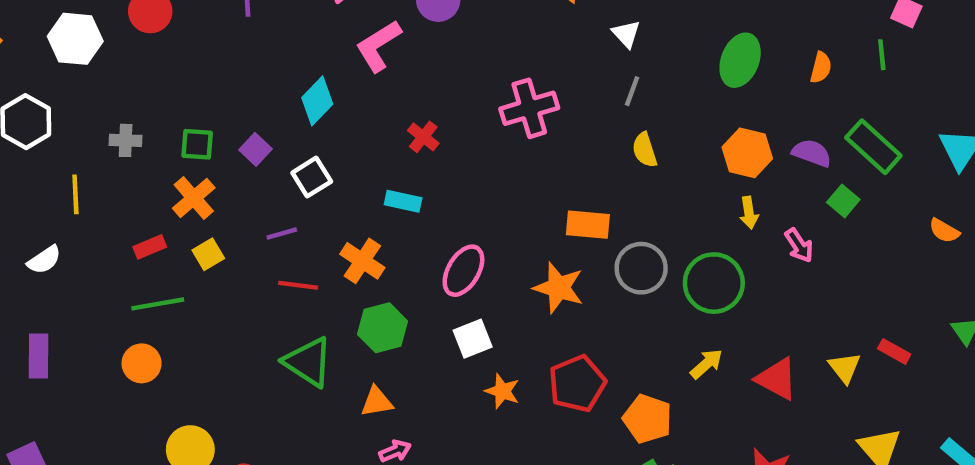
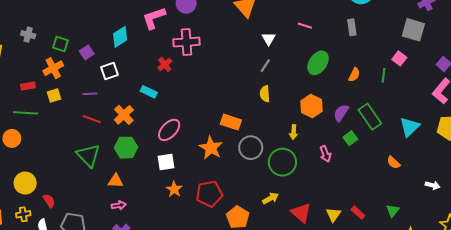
pink cross: (529, 108) -> (186, 42), moved
purple semicircle: (812, 153) -> (341, 113), turned -90
yellow arrow: (749, 213) -> (294, 132), moved

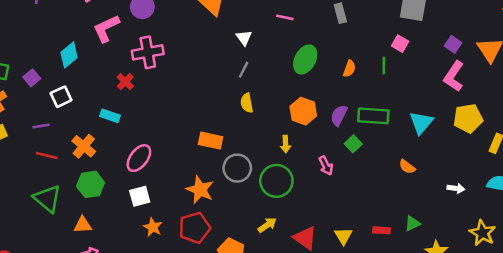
green rectangle: (370, 117) -> (373, 116), turned -45
orange star: (211, 148) -> (200, 190), moved
green triangle: (393, 211) -> (412, 223), turned 32
red rectangle: (358, 213) -> (382, 230), moved, turned -32

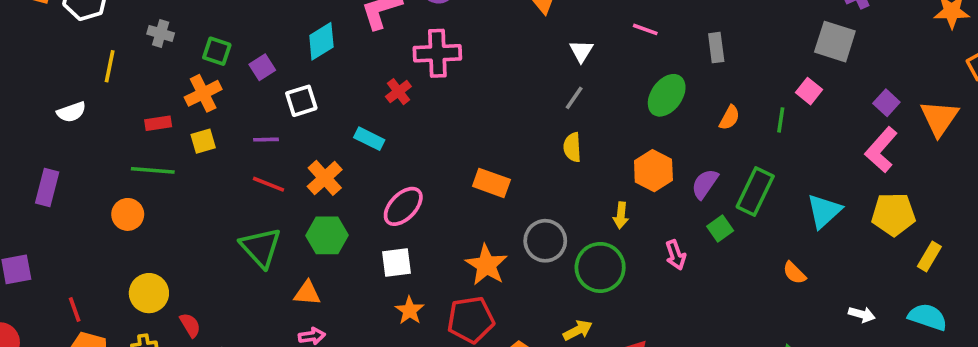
gray rectangle: (340, 13) -> (716, 48), moved
green rectangle: (373, 116) -> (755, 191), turned -76
orange rectangle: (211, 141) -> (491, 183), moved

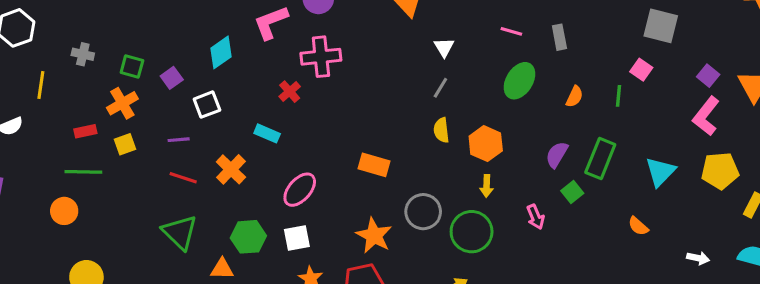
pink line: (645, 29) -> (511, 31), moved
orange hexagon: (653, 171) -> (486, 144), moved
green hexagon: (327, 235) -> (248, 237), moved

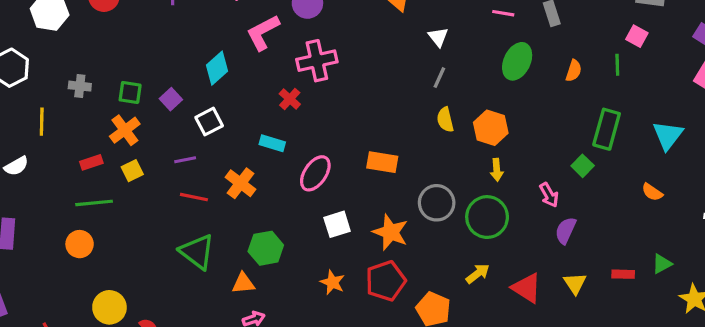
purple semicircle: (557, 155) -> (566, 230), moved
pink ellipse: (300, 190) -> (315, 173), moved
white square: (297, 238) -> (337, 224), moved

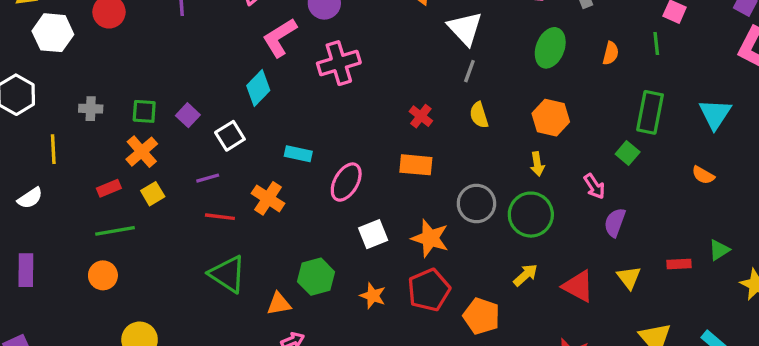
white triangle: (438, 37) -> (465, 28), size x1.6
cyan diamond: (217, 68) -> (258, 88), moved
red cross: (290, 99) -> (421, 116), moved
orange hexagon: (491, 128) -> (551, 118), moved
green hexagon: (266, 248) -> (316, 277), moved

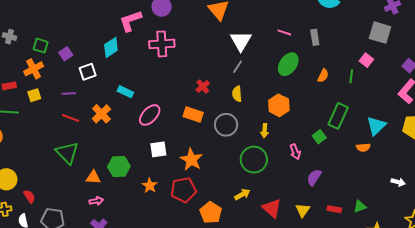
orange semicircle: (703, 175) -> (363, 147), moved, turned -48
gray circle: (476, 204) -> (226, 125), moved
purple semicircle: (615, 222) -> (314, 177), moved

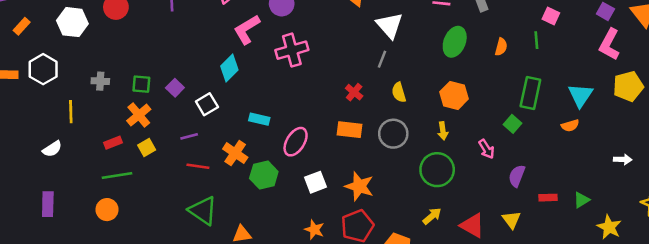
gray line: (238, 67) -> (382, 59), moved
green hexagon: (119, 166) -> (264, 175), moved
red rectangle: (334, 209) -> (548, 198), moved

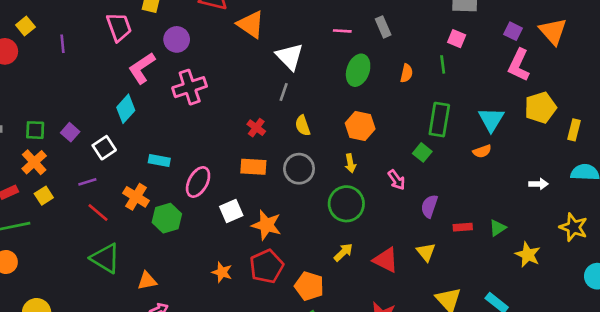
red line: (198, 166) -> (98, 213), turned 35
white square: (316, 182) -> (231, 211), moved

